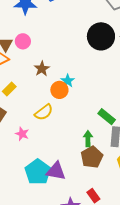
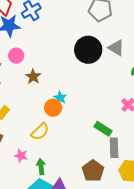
pink circle: (23, 41) -> (16, 56), moved
brown star: (42, 69) -> (33, 77), moved
green arrow: (88, 139) -> (41, 167), moved

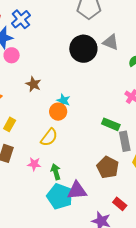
pink circle: (16, 56) -> (12, 55), moved

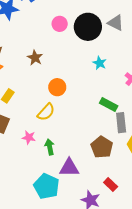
pink circle: (12, 55) -> (60, 24), moved
cyan star: (63, 101) -> (100, 63), moved
cyan pentagon: (60, 196) -> (46, 186), moved

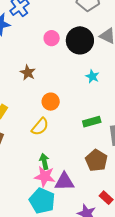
green rectangle: (109, 104) -> (92, 122), moved, turned -42
pink star: (29, 137) -> (45, 176), moved, size x1.5

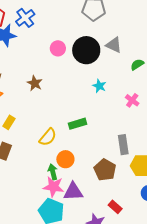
orange circle: (51, 102) -> (65, 159), moved
green rectangle: (92, 122) -> (78, 124), moved

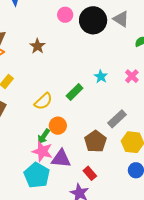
cyan star: (99, 86) -> (101, 77), moved
green rectangle: (78, 124) -> (75, 92), turned -36
gray rectangle: (123, 145) -> (117, 119), turned 48
green arrow: (53, 172) -> (44, 136), turned -140
red rectangle: (115, 207) -> (90, 173), moved

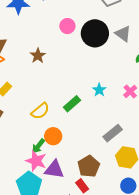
brown pentagon: (95, 141) -> (89, 166), moved

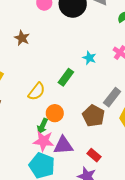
brown pentagon: (89, 166) -> (93, 116), moved

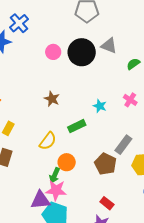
brown star: (22, 38) -> (52, 99), moved
green rectangle: (66, 77) -> (77, 126), turned 30
purple triangle: (63, 145) -> (40, 200), moved

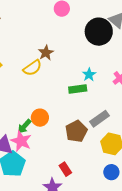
black circle: (82, 52) -> (99, 32), moved
green rectangle: (77, 126) -> (78, 89), moved
yellow semicircle: (48, 141) -> (32, 68), moved

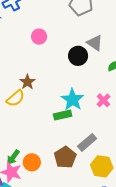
black circle: (99, 32) -> (78, 56), size x0.7
cyan star: (89, 75) -> (72, 100), size x1.6
orange circle: (40, 118) -> (32, 162), moved

